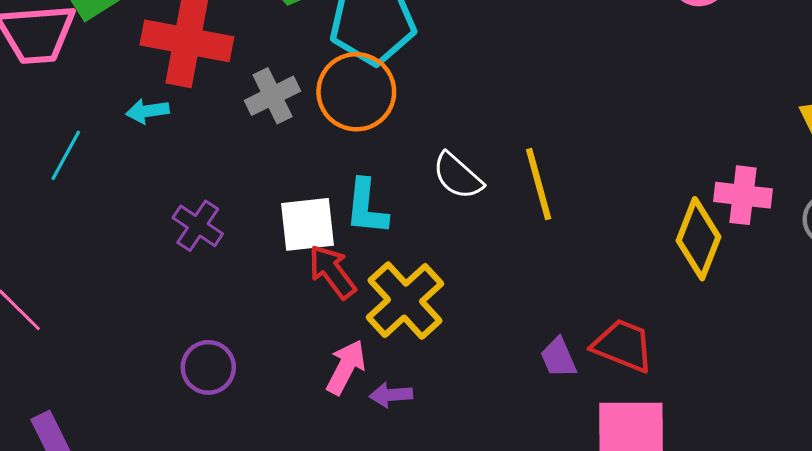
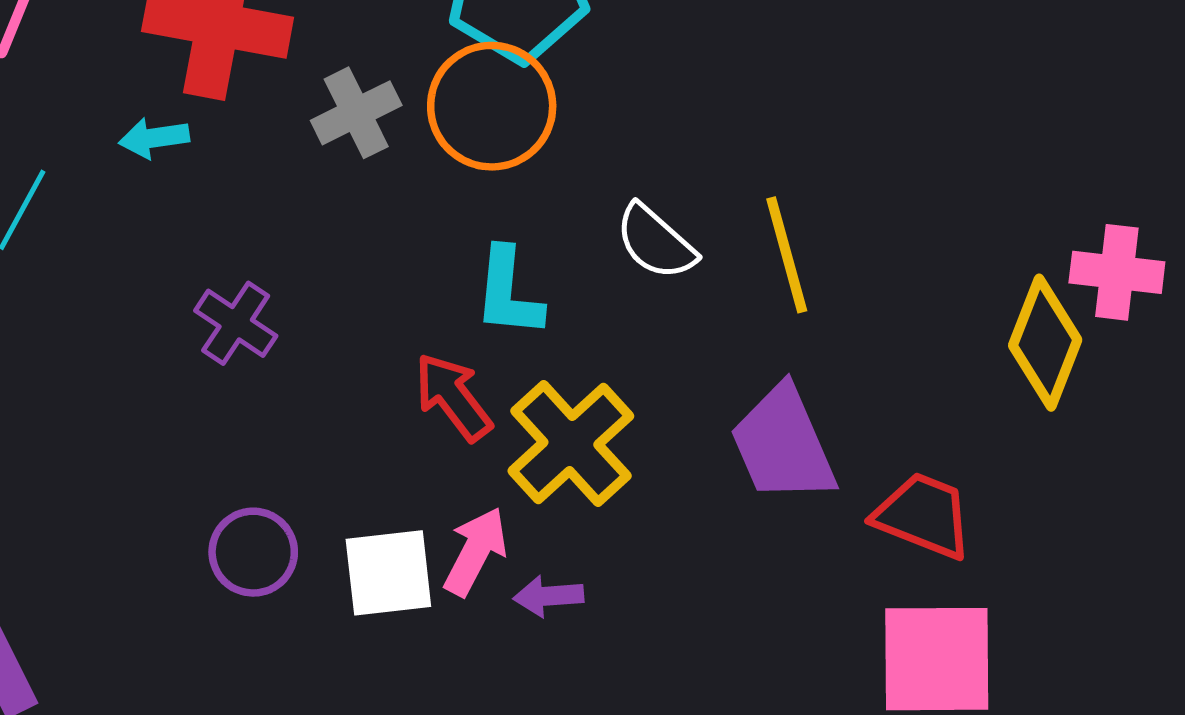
white square: (308, 224) -> (388, 573), moved
purple trapezoid: (558, 358) -> (783, 444), moved, size x1.8

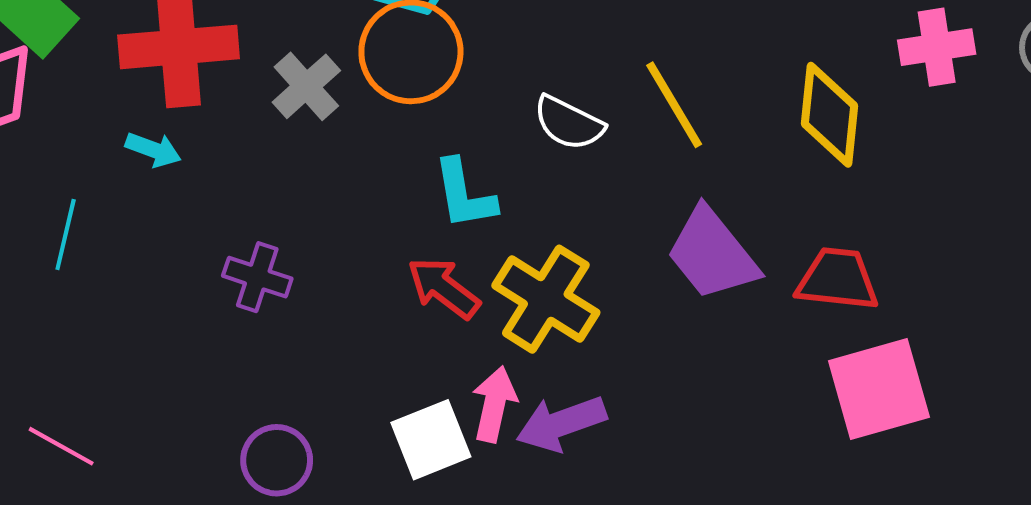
cyan arrow: (154, 138) -> (153, 150), turned -136
yellow diamond: (1045, 343) -> (830, 115), moved
purple circle: (253, 552) -> (277, 460), moved
purple arrow: (548, 596) -> (561, 423), size x1.6

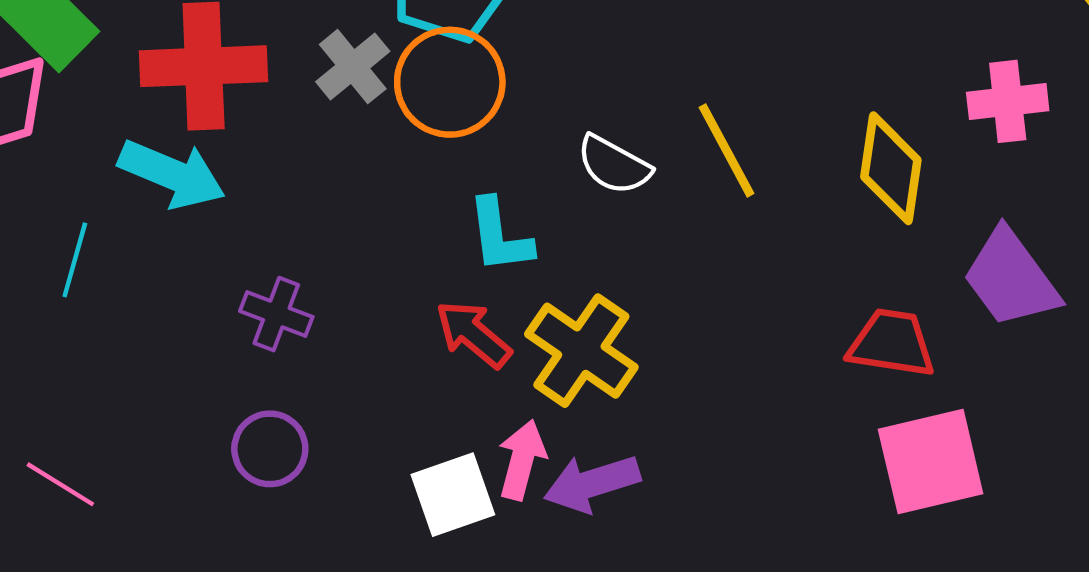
gray cross: (306, 86) -> (353, 67), moved
cyan arrow: (153, 150) -> (172, 174), size x1.8
purple trapezoid: (712, 254) -> (1011, 278), moved
purple circle: (277, 460) -> (270, 449), moved

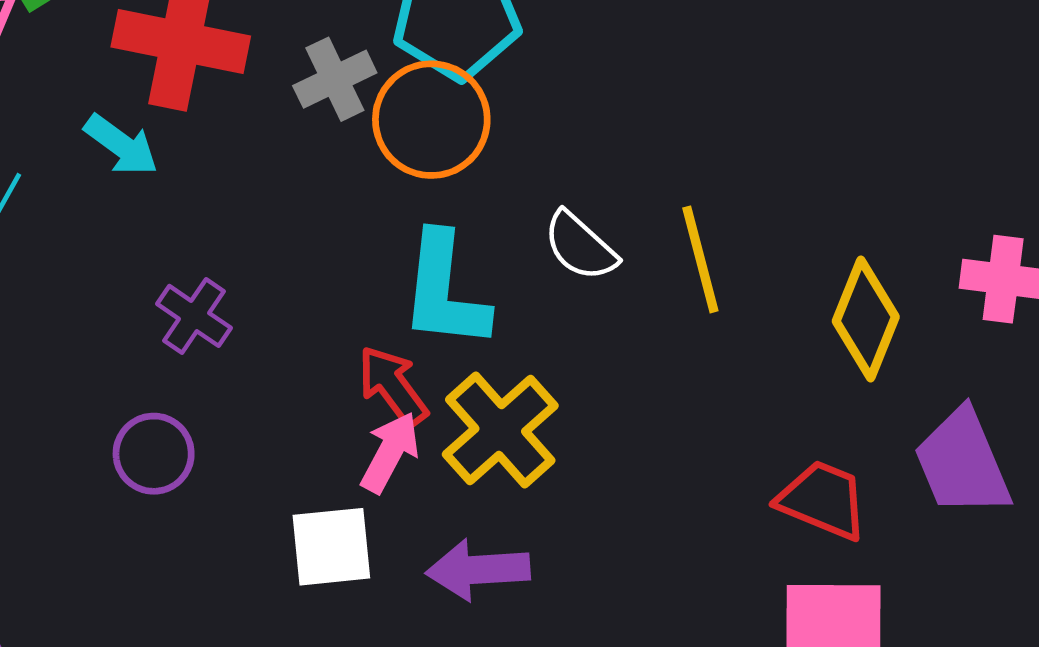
cyan arrow: (172, 174) -> (121, 145), size x0.7
cyan L-shape: (500, 236) -> (445, 291), size x1.4
pink arrow: (522, 460) -> (390, 452), moved

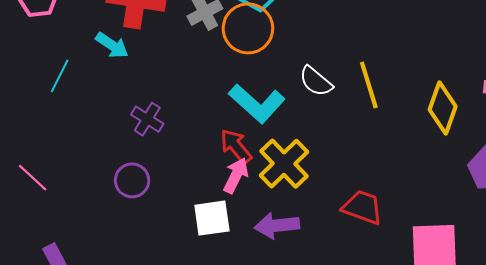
cyan L-shape: (445, 291) -> (257, 103), turned -52
red trapezoid: (823, 500) -> (363, 207), moved

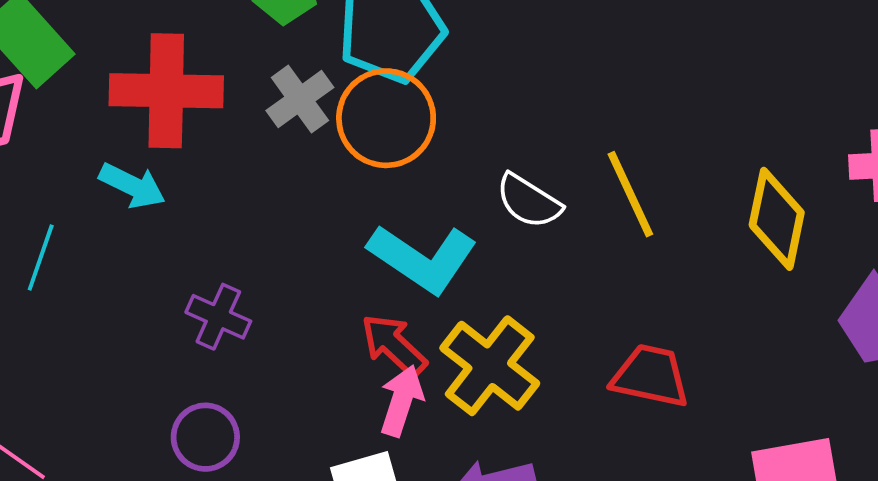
red trapezoid: (363, 207) -> (651, 376), moved

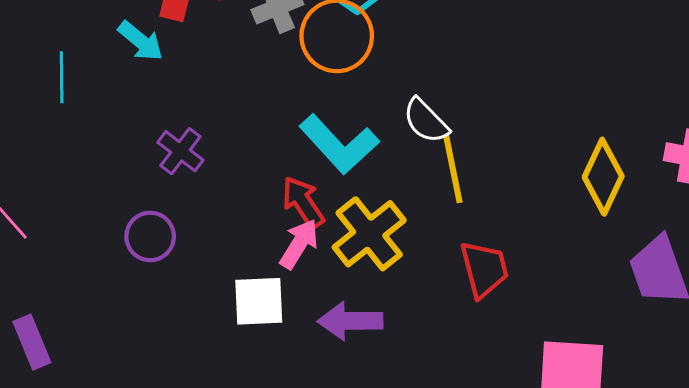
yellow line: (630, 194) -> (453, 169), moved
cyan line: (41, 257) -> (62, 77), turned -33
red trapezoid: (651, 376) -> (484, 269), turned 50

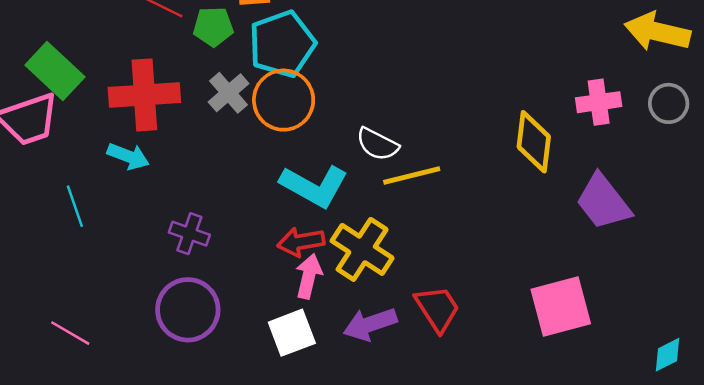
yellow line: (453, 169) -> (412, 176), turned -74
red arrow: (303, 202) -> (301, 242), turned -48
purple circle: (150, 236) -> (188, 310), size x1.5
red trapezoid: (484, 269) -> (437, 309), moved

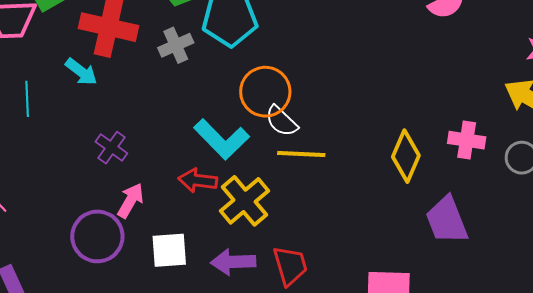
orange circle: (284, 100) -> (265, 92), moved
pink arrow: (309, 276) -> (130, 201), moved
purple circle: (188, 310) -> (97, 236), moved

